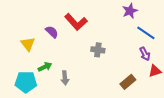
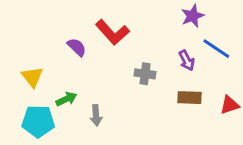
yellow triangle: (28, 44) -> (32, 77), moved
purple arrow: (145, 54) -> (187, 60), moved
brown rectangle: (128, 82) -> (190, 98), moved, turned 42

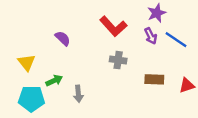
red L-shape: (112, 32) -> (113, 26), moved
purple arrow: (187, 60) -> (151, 36), moved

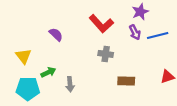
blue line: (176, 40) -> (158, 36), turned -48
brown rectangle: (154, 79) -> (126, 81), moved

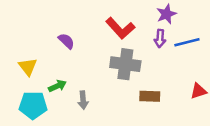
purple arrow: (135, 32) -> (160, 38), turned 32
gray cross: (106, 54) -> (125, 64), size x1.6

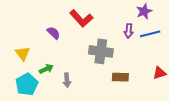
purple star: (166, 14) -> (144, 11), moved
red L-shape: (120, 28) -> (81, 18), moved
cyan pentagon: (33, 105) -> (27, 84), turned -30

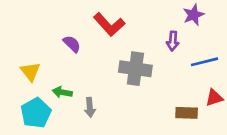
blue line: (150, 34) -> (205, 62), moved
green arrow: (46, 69) -> (62, 92), turned -144
brown rectangle: (120, 77) -> (187, 113), moved

